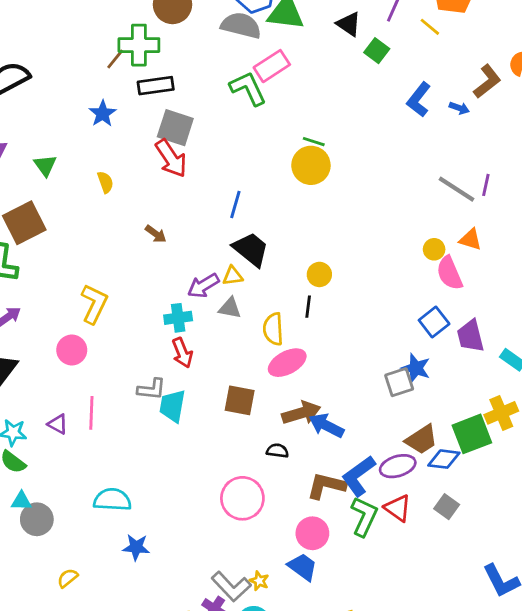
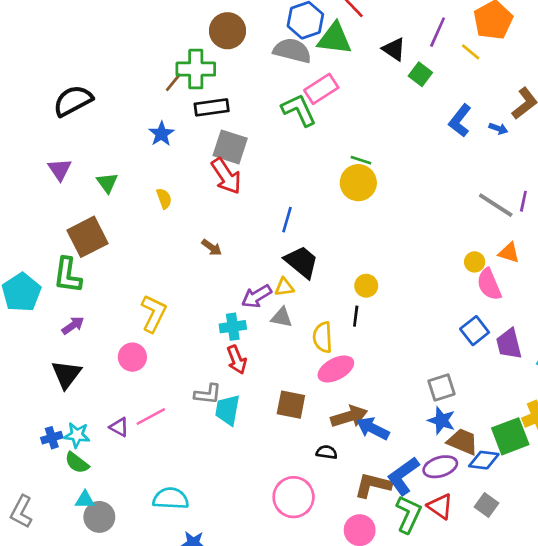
blue star: (416, 368) -> (442, 420), moved
pink line: (91, 413) -> (151, 417), turned 60
brown trapezoid: (421, 440) -> (463, 442), turned -124

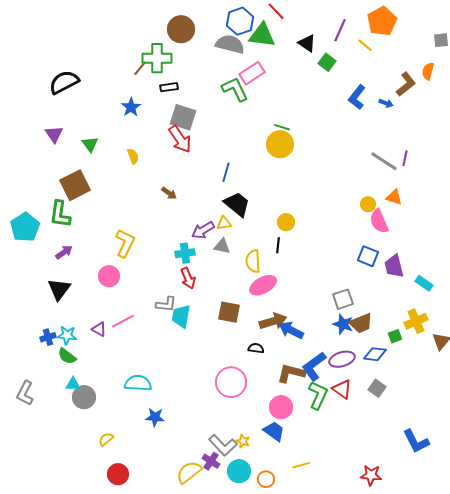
black rectangle: (212, 107) -> (169, 87), size x0.7
blue square: (475, 331) -> (368, 256), turned -30
green square: (510, 436) -> (395, 336), size x0.5
brown trapezoid: (463, 442) -> (361, 323), moved, turned 135

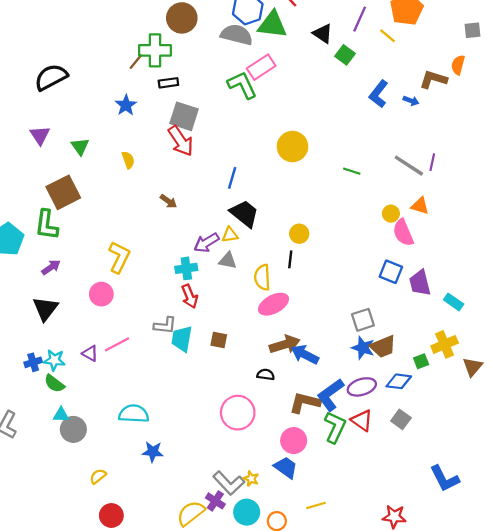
brown L-shape: (406, 84) -> (433, 79), turned -125
green line: (282, 127) -> (352, 171), moved
brown square: (229, 312) -> (219, 340), moved, size x0.7

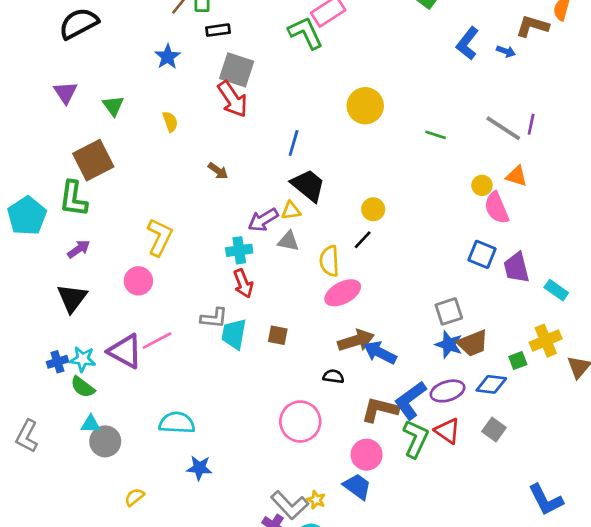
black line: (290, 259) -> (363, 240), turned 36
purple triangle: (90, 353) -> (125, 351), size x1.8

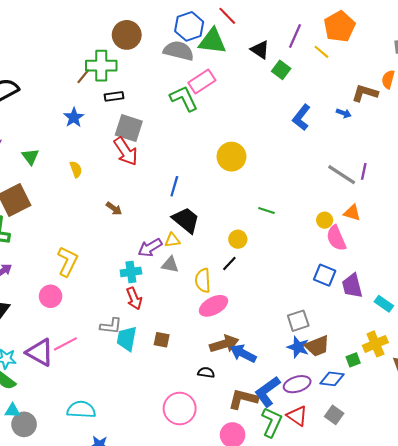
blue L-shape: (467, 43) -> (301, 117), moved
green line: (436, 135) -> (266, 211), moved

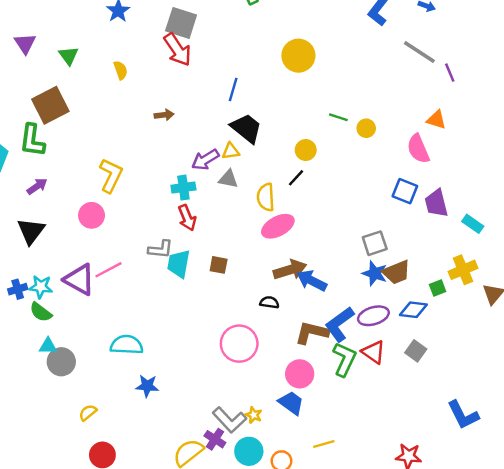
purple line: (364, 171) -> (450, 73), turned -35
gray line: (342, 175) -> (419, 52), moved
brown arrow: (114, 208) -> (164, 115), turned -42
yellow circle: (325, 220) -> (366, 128), moved

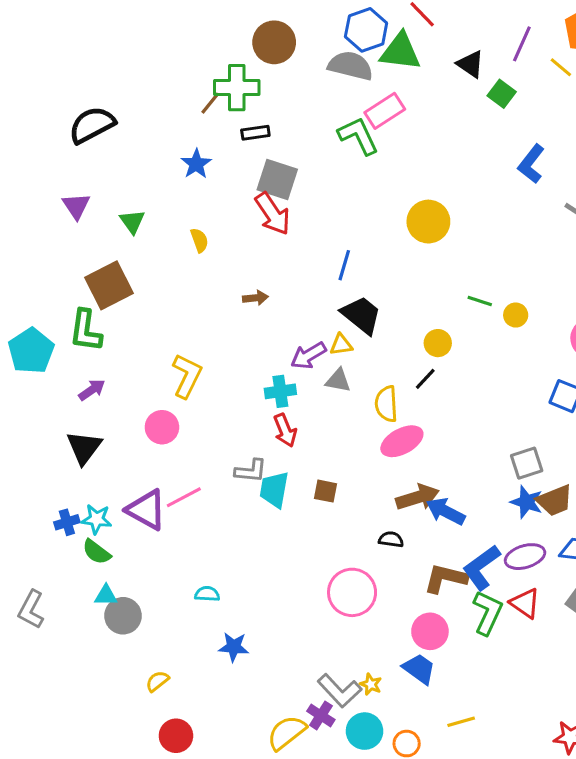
cyan semicircle: (127, 345) -> (207, 594), size x0.6

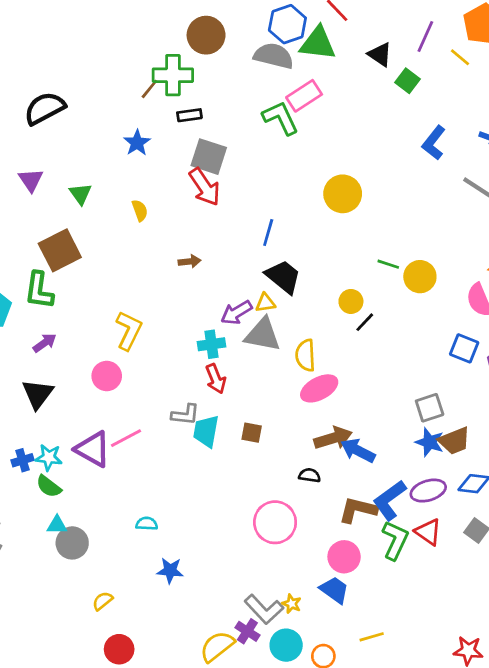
yellow circle: (516, 315) -> (420, 277), size x1.5
black line: (425, 379) -> (365, 322), moved
gray triangle: (338, 380) -> (263, 335), size x1.6

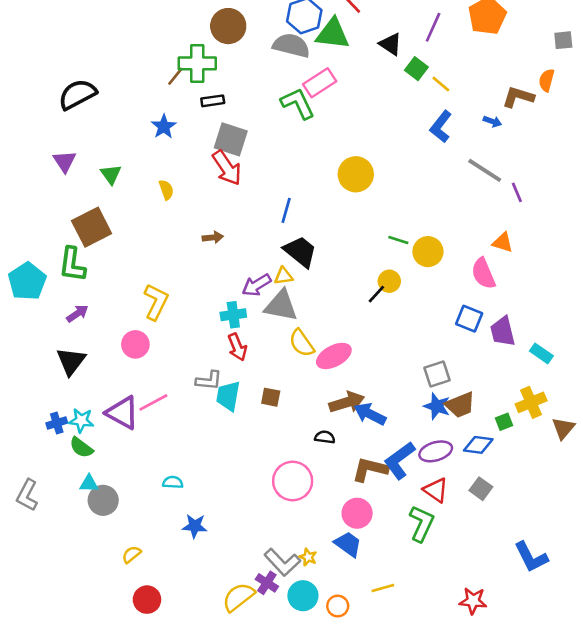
yellow line: (460, 57) -> (441, 84), moved
yellow circle: (351, 301) -> (389, 281), moved
yellow semicircle: (305, 355) -> (302, 343), moved, turned -32
green L-shape: (395, 540) -> (422, 524), moved

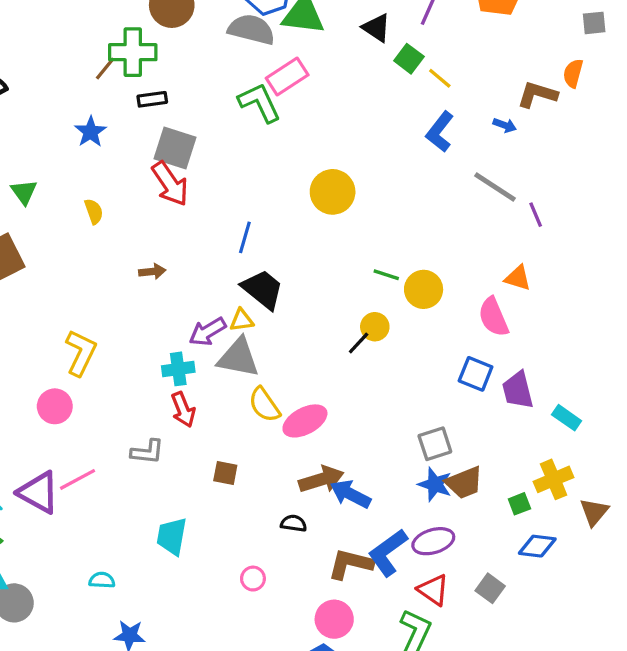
cyan trapezoid: (228, 396) -> (172, 536), moved
blue diamond: (478, 445) -> (537, 546), moved
pink circle: (293, 481) -> (253, 579), size x0.5

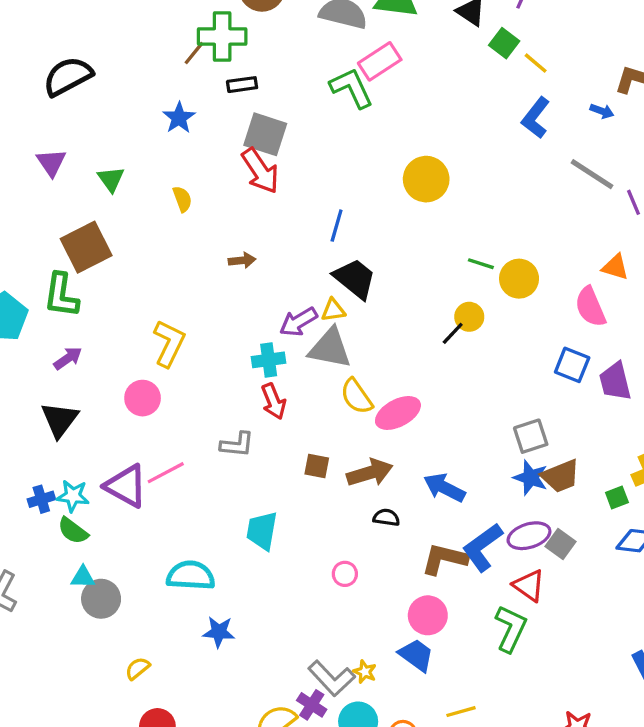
brown arrow: (321, 479) -> (370, 473), moved
cyan semicircle: (102, 580) -> (191, 576), size x1.8
gray square: (490, 588) -> (560, 544), moved

